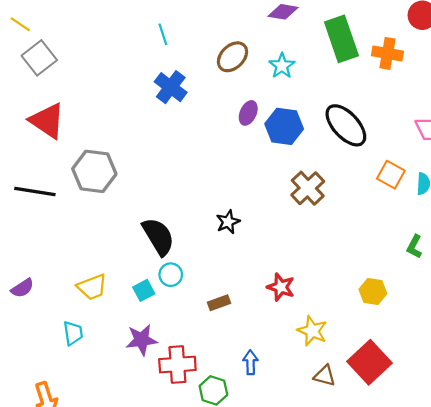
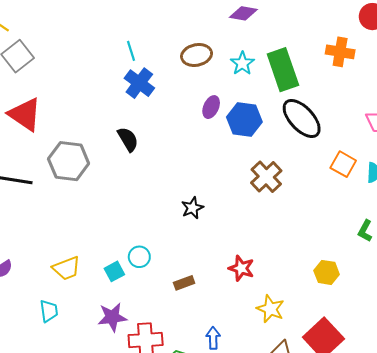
cyan line: (163, 34) -> (131, 51), moved
green rectangle: (341, 39) -> (283, 70), moved
brown ellipse: (232, 57) -> (197, 55), turned 32
black semicircle: (158, 236) -> (128, 139), moved, size x0.7

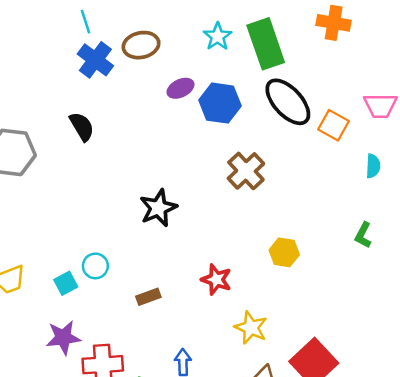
brown ellipse: (197, 55) -> (141, 45), moved
purple ellipse: (211, 107) -> (181, 88), turned 40
orange square: (343, 164) -> (334, 125), moved
black star: (192, 208) -> (158, 208), size x1.4
yellow hexagon: (327, 272) -> (284, 252), moved

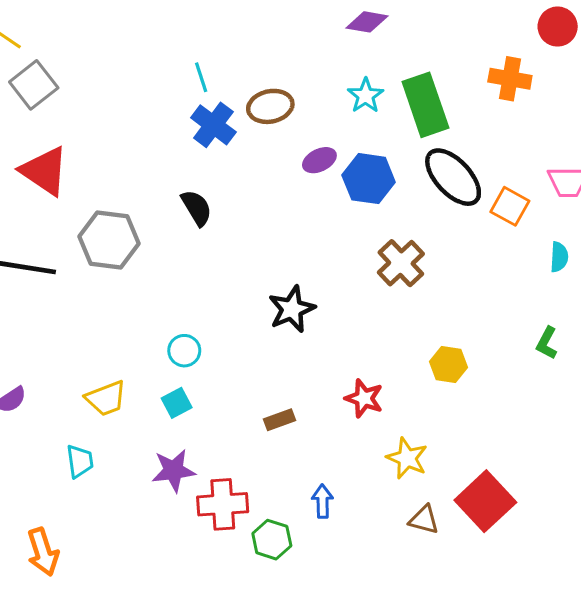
cyan circle: (95, 266) -> (184, 351), moved

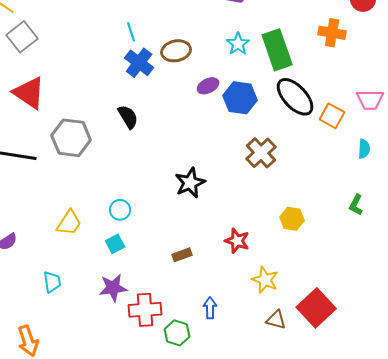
yellow trapezoid: (106, 398) -> (69, 223), moved, turned -36

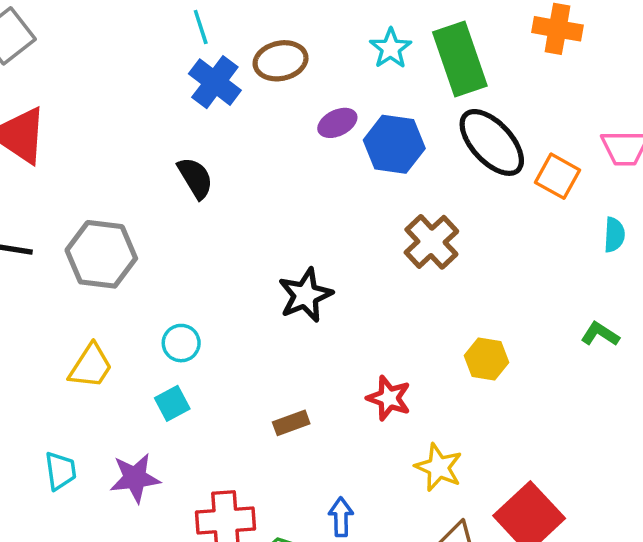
gray hexagon: (71, 138) -> (101, 254), moved
green L-shape: (356, 205) -> (600, 334), turned 95
purple star: (113, 288) -> (135, 478), moved

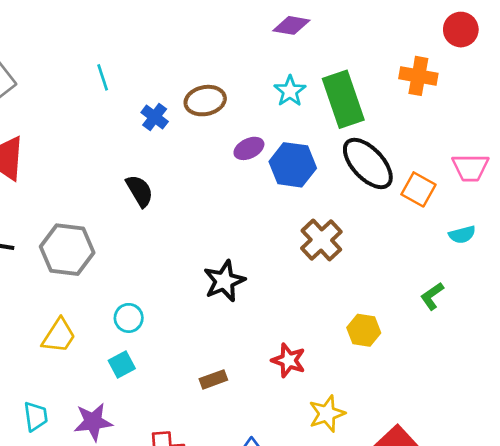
cyan line: (201, 27) -> (103, 77), moved
blue cross: (215, 82) -> (155, 117), size x0.7
cyan semicircle: (614, 235) -> (462, 235), turned 72
green L-shape: (600, 334) -> (432, 296), moved, turned -68
yellow star: (439, 467) -> (327, 414), turned 30

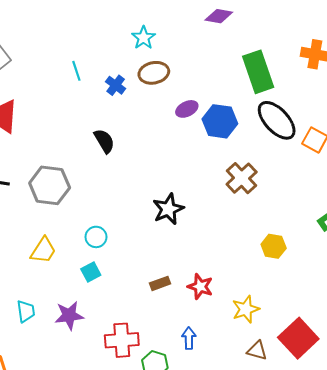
cyan line: (103, 77) -> (76, 71), moved
cyan star: (290, 91) -> (143, 38), moved
red star: (289, 360) -> (200, 287), moved

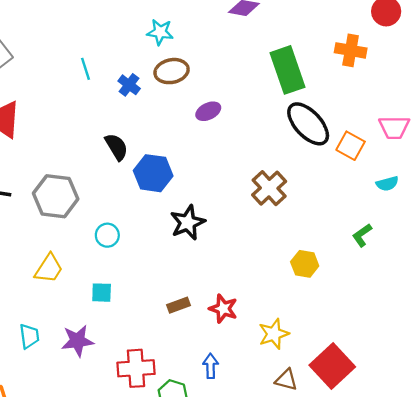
cyan star: (143, 38) -> (160, 32), turned -30
blue hexagon: (220, 121) -> (153, 173), moved
cyan circle: (96, 237) -> (107, 235), moved
cyan square: (91, 272) -> (102, 293), turned 30

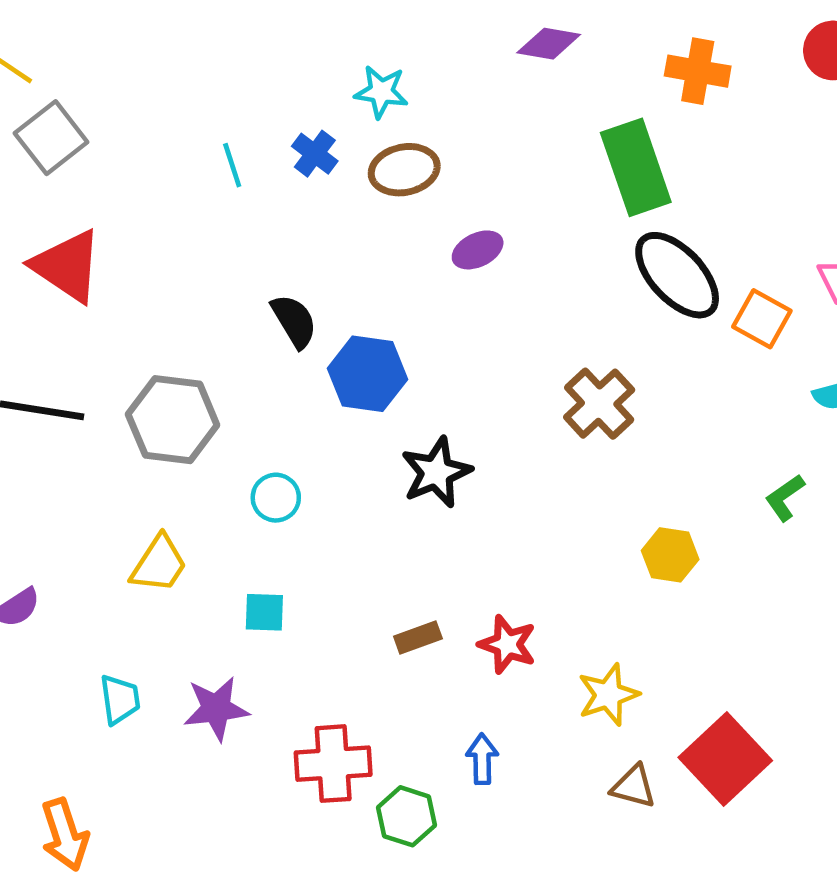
orange cross: (351, 50) -> (698, 71), moved
blue cross: (129, 85) -> (315, 154), moved

